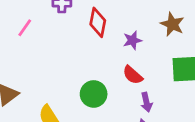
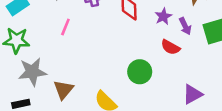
purple arrow: (146, 102) -> (185, 26), moved

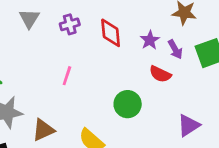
pink line: (65, 27) -> (67, 76), moved
brown triangle: (64, 90) -> (43, 130), turned 30

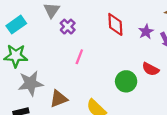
purple cross: (70, 24) -> (68, 27), moved, turned -32
red semicircle: (160, 74) -> (151, 69), moved

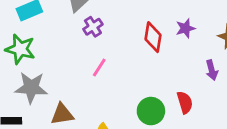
purple star: (146, 32) -> (185, 28), moved
red semicircle: (151, 69) -> (185, 102), turned -147

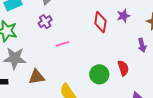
purple cross: (93, 27) -> (45, 22), moved
pink line: (99, 67) -> (63, 44), turned 40

